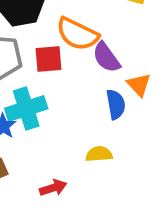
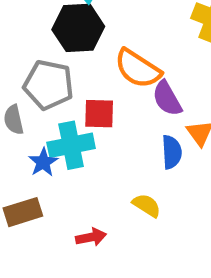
red square: (48, 59) -> (99, 114), moved
yellow semicircle: (99, 154) -> (147, 205), turned 30

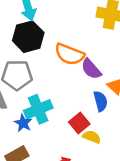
red square: (99, 114) -> (79, 123), moved, turned -30

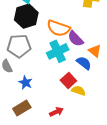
blue semicircle: (100, 101) -> (84, 63), turned -35
cyan cross: (38, 109) -> (58, 51), moved

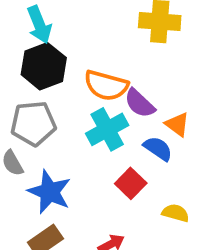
blue star: (25, 83) -> (50, 192), size x1.6
yellow semicircle: (78, 91) -> (176, 213), moved

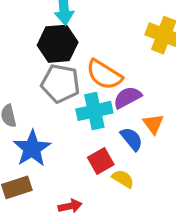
purple semicircle: (140, 103) -> (127, 97), turned 92
gray pentagon: (33, 123) -> (60, 83), moved
yellow semicircle: (176, 213) -> (123, 179), moved

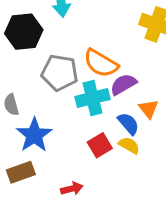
black hexagon: (58, 44) -> (24, 32), moved
yellow semicircle: (123, 179) -> (129, 145), moved

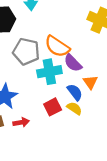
purple semicircle: (123, 84) -> (73, 63), turned -108
red arrow: (72, 189) -> (21, 122), moved

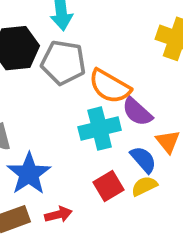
gray pentagon: (26, 52) -> (63, 63), moved
yellow semicircle: (74, 108) -> (144, 186), turned -56

